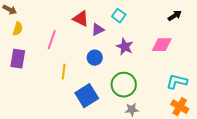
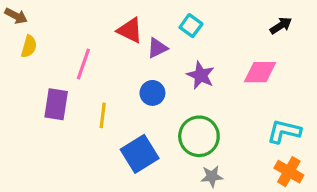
purple rectangle: (18, 59) -> (56, 104), moved

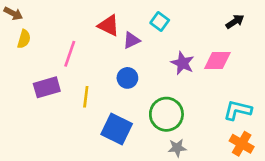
purple star: (201, 75) -> (183, 63), moved
purple rectangle: (56, 104) -> (47, 87), turned 65
blue square: (140, 154) -> (117, 129), turned -32

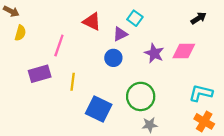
purple triangle: (131, 40) -> (120, 34), moved
blue circle: (127, 78) -> (113, 58), moved

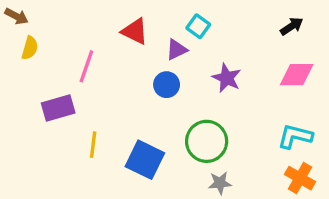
pink diamond: (184, 51) -> (297, 75), moved
yellow line: (73, 82) -> (93, 145), moved

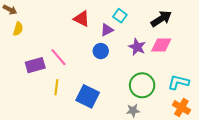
black arrow: (292, 26) -> (161, 19), moved, size x1.5
pink line: (86, 66) -> (58, 57), moved, turned -60
pink diamond: (297, 75) -> (161, 45), moved
green circle: (207, 141) -> (142, 85), moved

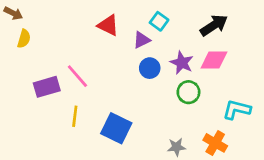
blue circle: (101, 51) -> (150, 68), moved
green circle: (142, 85) -> (188, 92), moved, size x0.7
orange cross: (181, 107) -> (215, 143), moved

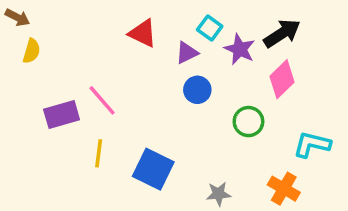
pink diamond: (214, 60) -> (282, 79), turned -44
purple star: (182, 63) -> (240, 49), moved
gray star: (176, 147) -> (219, 194), moved

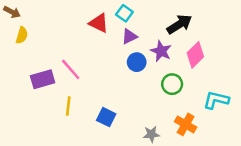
cyan square: (210, 28) -> (124, 13), moved
black arrow: (282, 33) -> (179, 24), moved
purple star: (240, 49) -> (161, 51), moved
blue square: (153, 169) -> (106, 117), size x0.7
orange cross: (284, 189) -> (186, 124), moved

